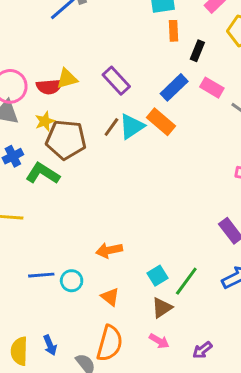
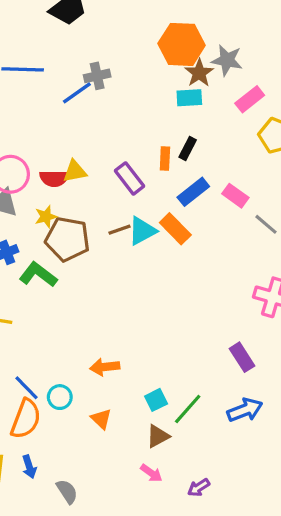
orange rectangle: (174, 31) -> (165, 159), moved
black rectangle: (197, 51) -> (188, 148), moved
brown line: (111, 127) -> (120, 230), turned 30
blue line: (41, 275) -> (27, 388), turned 45
orange semicircle: (110, 343) -> (26, 419), moved

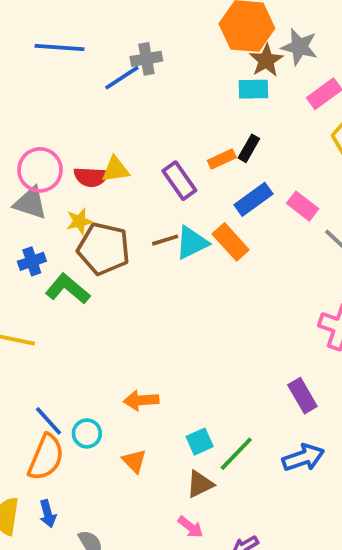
orange rectangle: (165, 159) -> (222, 159), turned 60

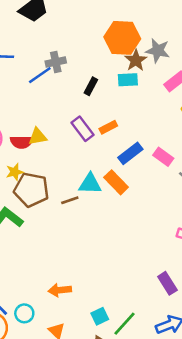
black rectangle: (249, 148) -> (91, 86), moved
purple rectangle: (179, 181) -> (82, 129), moved
brown line: (165, 240) -> (70, 200), moved
cyan triangle: (192, 243) -> (90, 184), turned 30

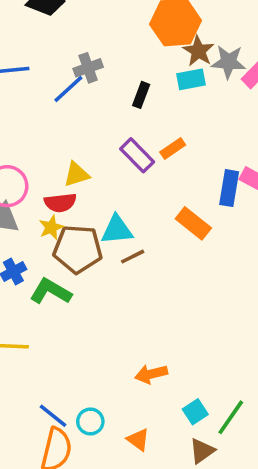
gray star: (158, 51) -> (229, 62), moved
red semicircle: (21, 142) -> (60, 203), moved
blue rectangle: (130, 153) -> (229, 188), moved, turned -35
cyan triangle: (90, 184) -> (117, 230), moved
orange arrow: (60, 290) -> (151, 374), moved

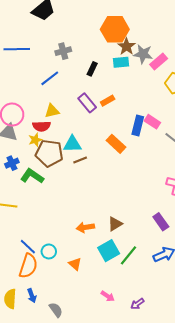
blue line: (68, 89) -> (50, 78), moved
cyan square: (195, 412) -> (109, 251), size x1.5
brown triangle: (202, 451) -> (115, 224), moved

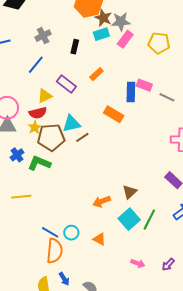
pink rectangle: (159, 61) -> (125, 39), moved
purple rectangle: (87, 103) -> (66, 84), moved

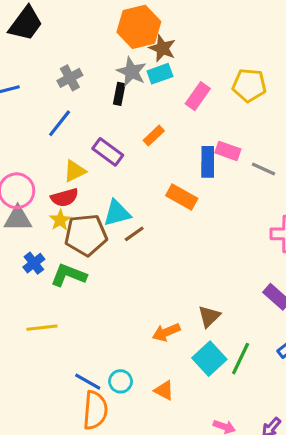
gray star: (121, 22) -> (132, 72), moved, turned 30
pink rectangle: (125, 39) -> (198, 96), moved

